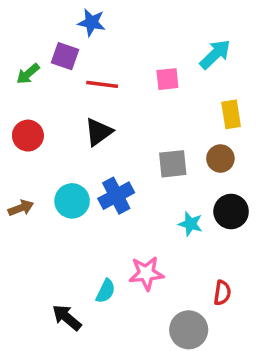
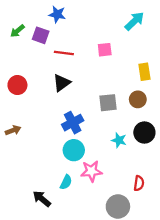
cyan arrow: (215, 54) -> (134, 21), moved
green arrow: (28, 74) -> (17, 31), moved
cyan circle: (72, 201) -> (74, 150), moved

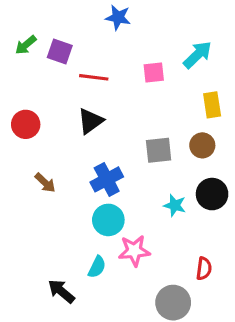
blue star: (57, 14) -> (118, 17), moved
cyan arrow: (134, 21) -> (197, 55), moved
brown arrow: (13, 130) -> (45, 183), moved, turned 64

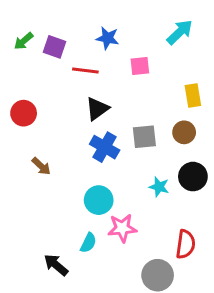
blue star: (118, 17) -> (108, 38), moved
cyan arrow: (197, 55) -> (180, 32), moved
black triangle: (91, 121) -> (97, 109), moved
blue cross: (107, 179) -> (105, 147), moved, turned -32
red semicircle: (204, 269) -> (186, 244), size x1.4

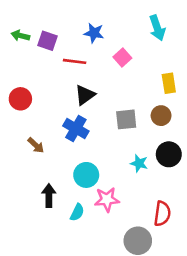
cyan arrow: (180, 32) -> (157, 28), turned 115
green arrow: (24, 41) -> (20, 36), turned 54
pink square: (140, 66) -> (122, 58), turned -36
blue cross: (105, 147) -> (76, 128), moved
black arrow: (56, 265) -> (49, 196), moved, turned 50

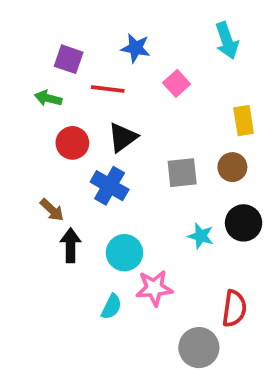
green arrow: (20, 36) -> (48, 98), moved
red circle: (20, 99) -> (72, 143), moved
black arrow: (49, 196) -> (71, 245), moved

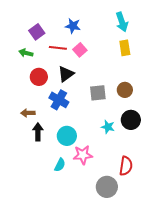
purple square: (69, 59) -> (37, 32), turned 35
pink square: (177, 83) -> (80, 50), moved
yellow rectangle: (244, 121) -> (125, 48), moved
brown arrow: (52, 210) -> (28, 113), turned 136

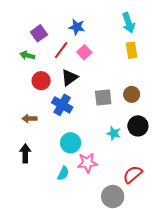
red line: (58, 48) -> (61, 50), turned -60
black arrow: (38, 132) -> (25, 153), moved
red semicircle: (126, 166) -> (133, 174), turned -138

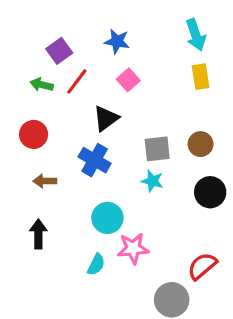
red line: (61, 50) -> (77, 81), moved
red circle: (41, 81) -> (34, 134), moved
cyan star: (114, 133) -> (152, 181), moved

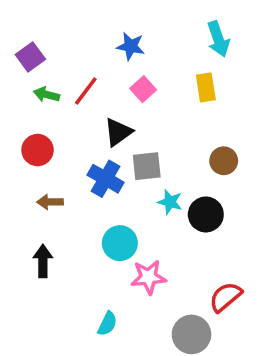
purple square: (59, 51) -> (30, 57), moved
yellow rectangle: (201, 77) -> (206, 87), moved
gray square: (157, 149) -> (147, 166), moved
black circle: (210, 192) -> (206, 214), moved
cyan semicircle: (96, 264) -> (107, 324), moved

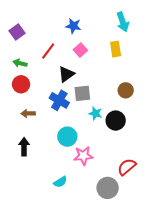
green arrow: (46, 95) -> (20, 63), moved
cyan semicircle: (107, 324) -> (60, 182), turned 32

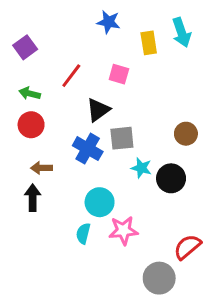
blue star: (73, 26) -> (109, 22), moved
yellow rectangle: (116, 49) -> (149, 43), moved
pink square: (80, 50) -> (119, 74), turned -32
black arrow: (24, 147) -> (33, 198), moved
cyan semicircle: (60, 182) -> (83, 233), moved, turned 136

